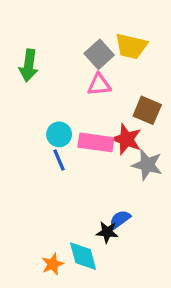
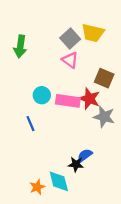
pink triangle: (99, 85) -> (70, 60), turned 42
blue line: (59, 160) -> (30, 124), moved

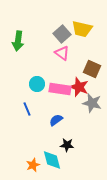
blue semicircle: (85, 155) -> (56, 120), moved

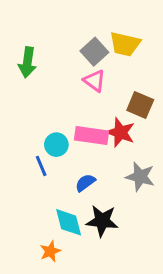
cyan circle: (37, 84) -> (56, 145), moved
gray star: (92, 103) -> (140, 177), moved
black star: (67, 145) -> (102, 221), size x1.5
cyan diamond: (52, 160) -> (69, 222), moved

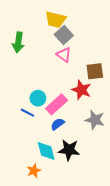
yellow trapezoid: (125, 44) -> (56, 20), moved
brown square: (140, 105) -> (95, 71), turned -30
pink rectangle: (91, 135) -> (57, 104), moved, turned -50
blue line: (41, 166) -> (28, 113), turned -40

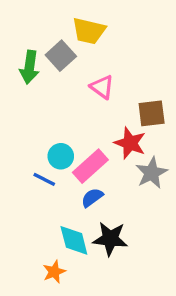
gray square: (64, 35) -> (61, 56), moved
gray star: (95, 120) -> (152, 173), moved, turned 30

